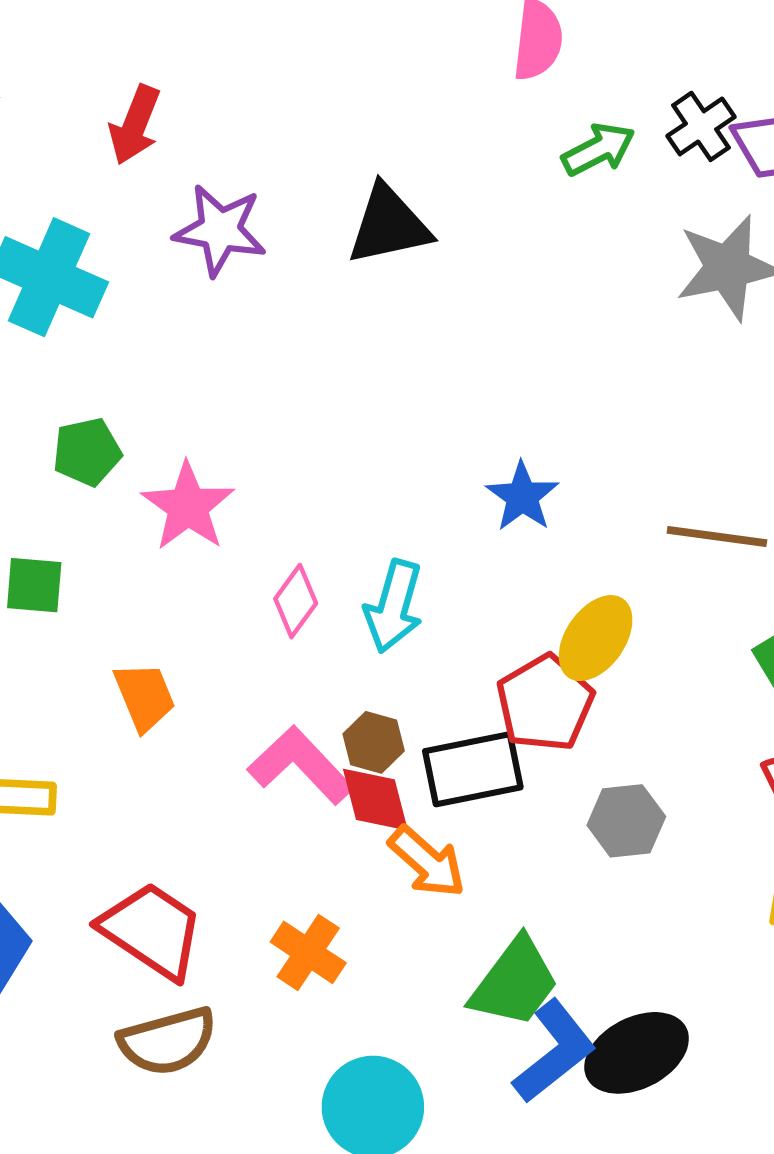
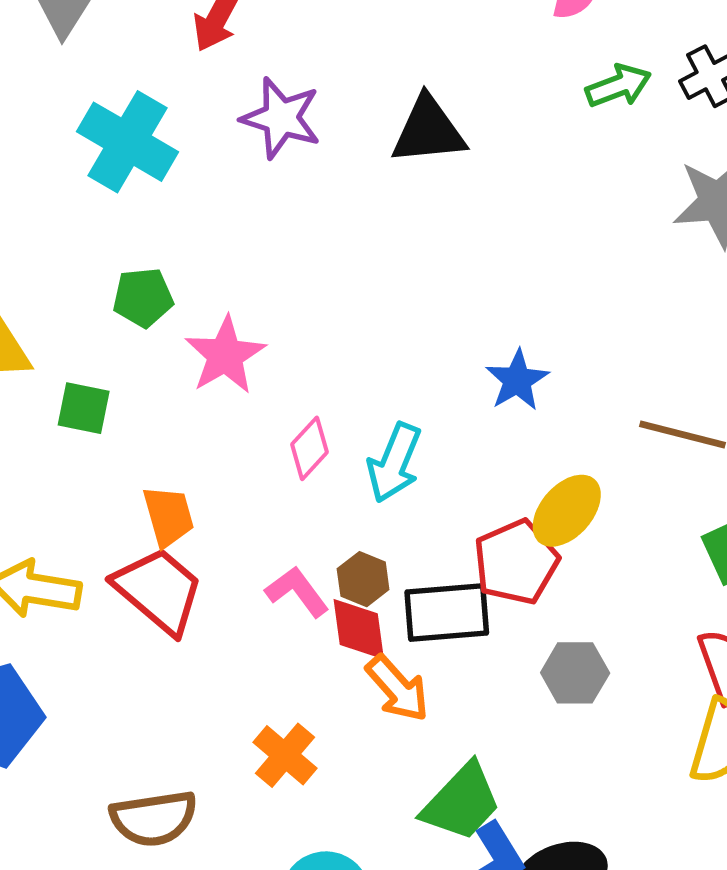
pink L-shape: (300, 765) -> (297, 592), size x0.7
red trapezoid: (152, 930) -> (159, 590), moved

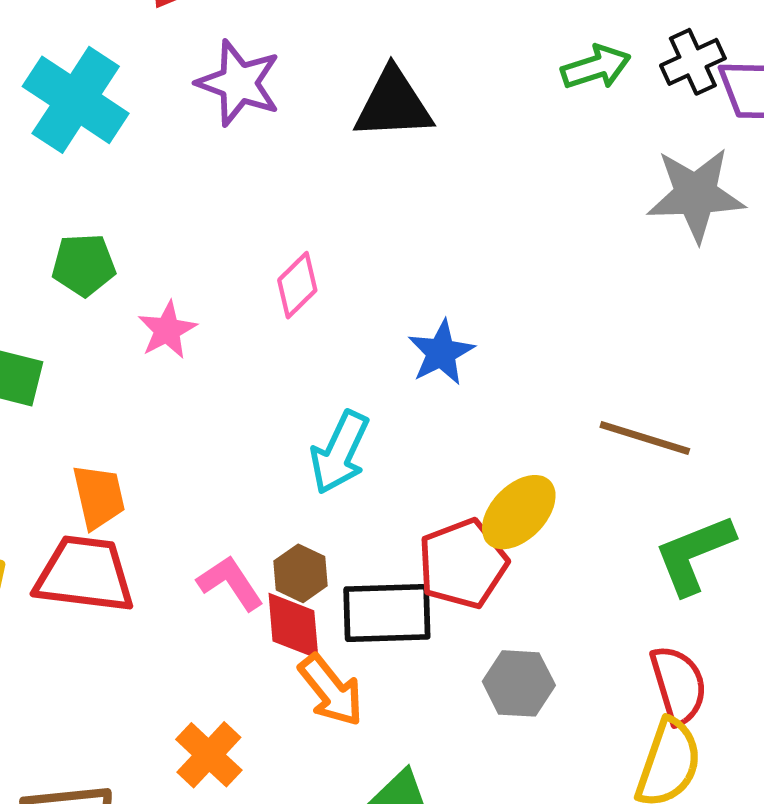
pink star: (225, 355) -> (167, 330), size x0.7
blue star: (517, 380) -> (441, 353), moved
pink diamond: (310, 448) -> (297, 285), moved
red trapezoid: (159, 590) -> (85, 574), turned -36

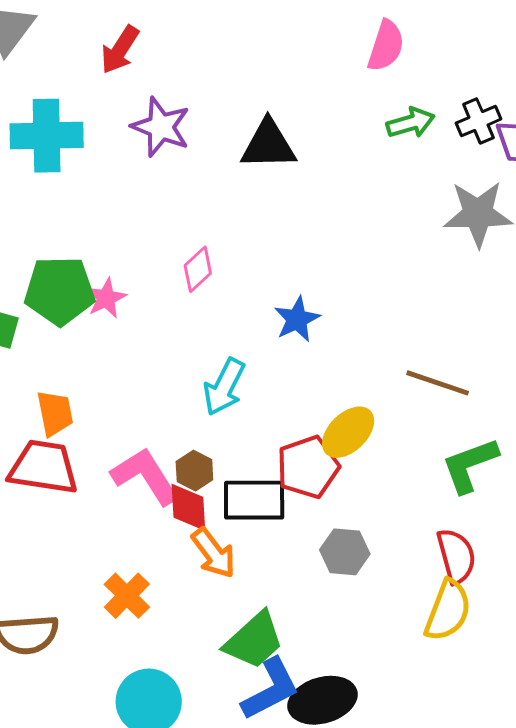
cyan cross: (76, 100) -> (47, 136), turned -36
green pentagon: (84, 265) -> (60, 291), moved, size x1.6
pink L-shape: (230, 583) -> (145, 476), size x1.5

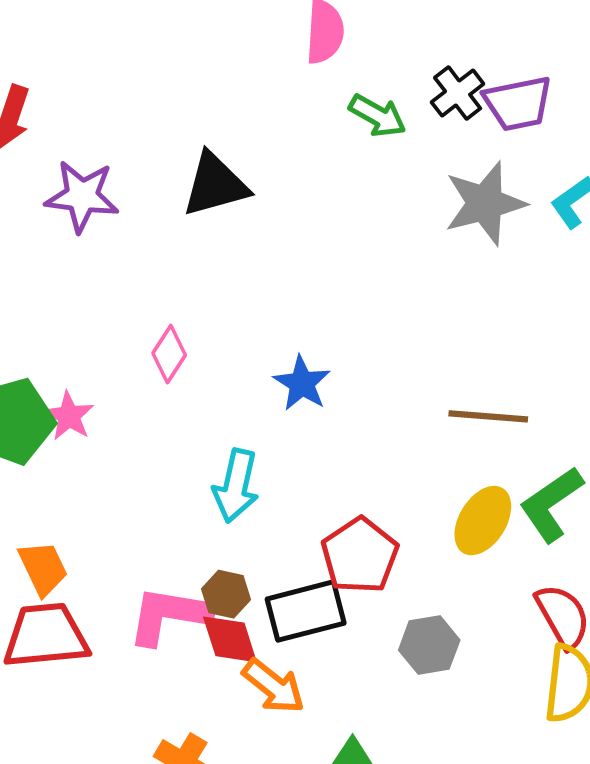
green arrow: (411, 123) -> (378, 116), turned 60
yellow ellipse: (348, 432) -> (483, 521), moved
pink L-shape: (145, 476) -> (169, 615), turned -34

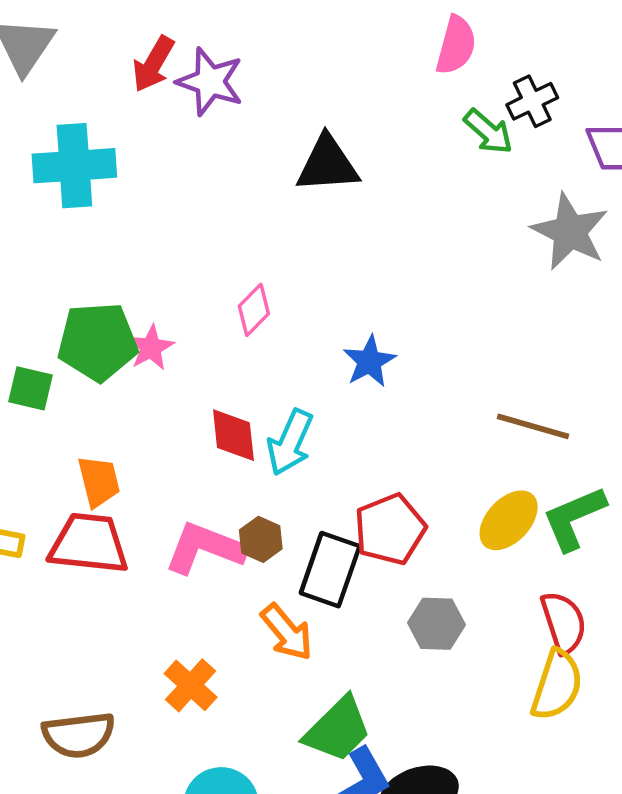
black cross: (458, 93) -> (532, 101), moved
purple star: (82, 196) -> (210, 82), moved
gray star: (485, 203) -> (570, 232), turned 30
black rectangle: (306, 611) -> (330, 570), turned -68
red diamond: (230, 639) -> (233, 435), moved

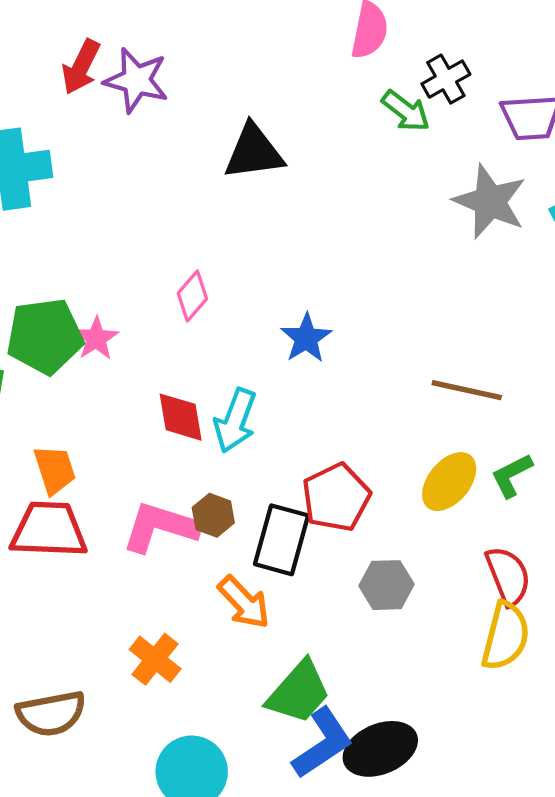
green L-shape: (574, 518) -> (512, 475), size x0.7

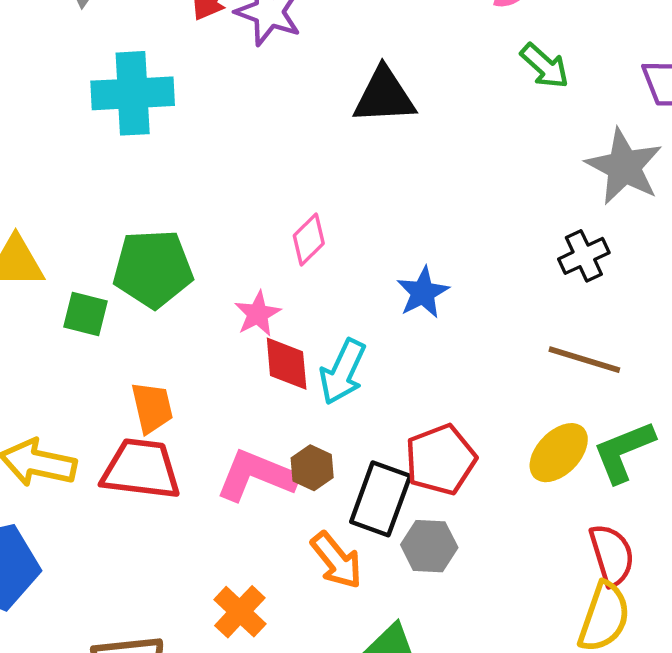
black cross: (446, 79) -> (584, 256), moved
pink star: (96, 338) -> (258, 314), moved
green L-shape: (512, 475) -> (624, 451), size x1.4
gray hexagon: (387, 585) -> (429, 546), moved

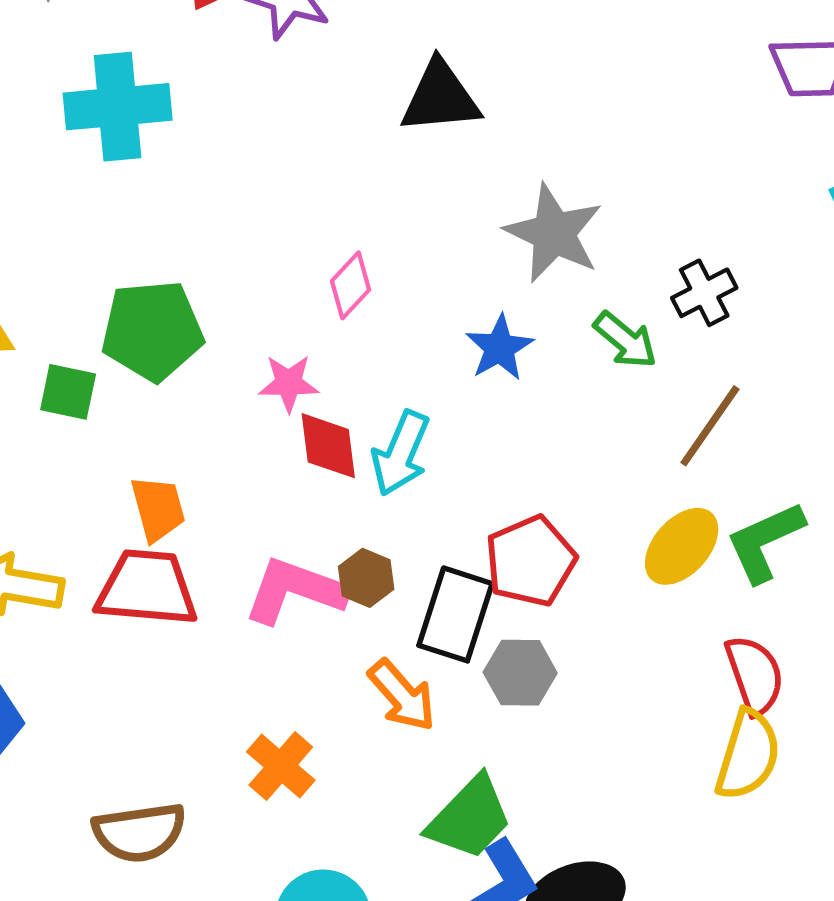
green arrow: (545, 66) -> (625, 340), moved
gray star: (624, 167) -> (554, 233), moved
pink star: (258, 314) -> (289, 383), turned 30
brown line: (584, 360) -> (710, 426), turned -70

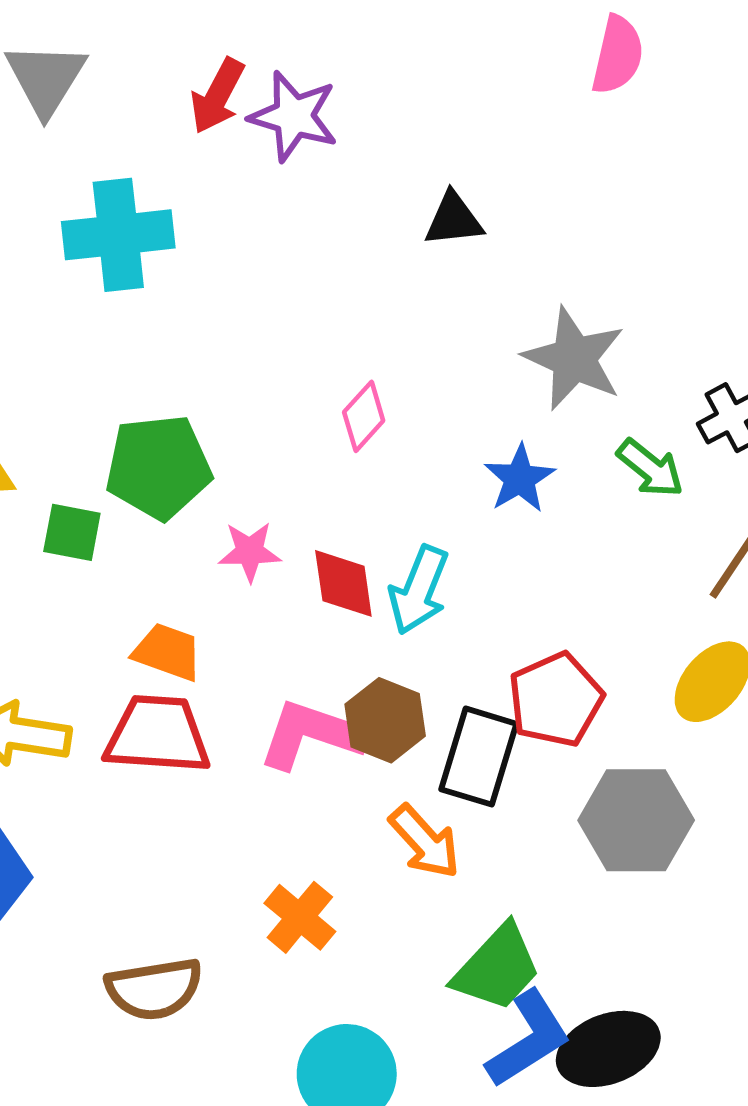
black triangle: (440, 97) -> (454, 219), size x0.7
pink star: (289, 383) -> (250, 552), moved
orange trapezoid: (158, 509) -> (168, 652), turned -54
brown hexagon: (366, 578) -> (385, 720), size x1.4
gray hexagon: (520, 673) -> (636, 820), moved, size x1.5

